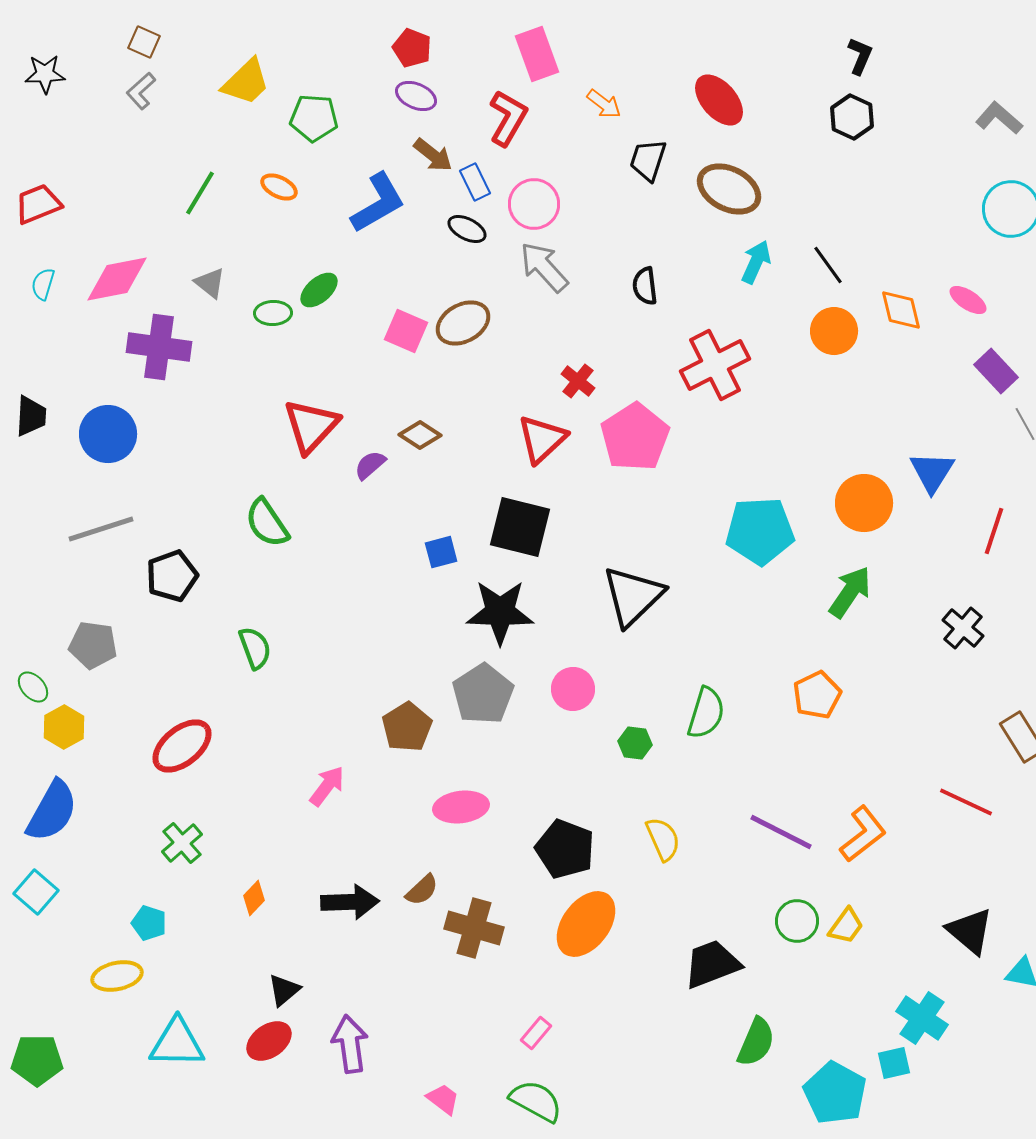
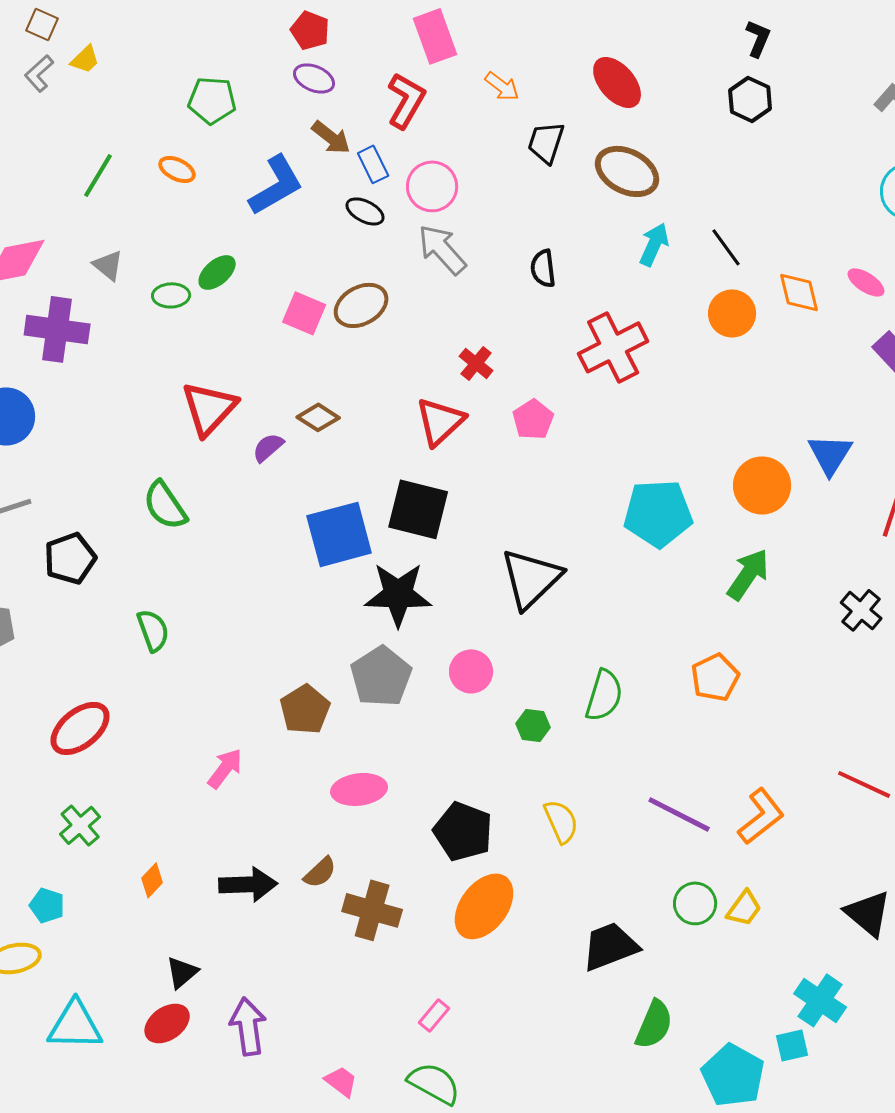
yellow trapezoid: (246, 82) -> (85, 59), moved, size x0.6
pink pentagon: (635, 437) -> (533, 419), size x0.6
blue square: (441, 552) -> (339, 534), size x2.0

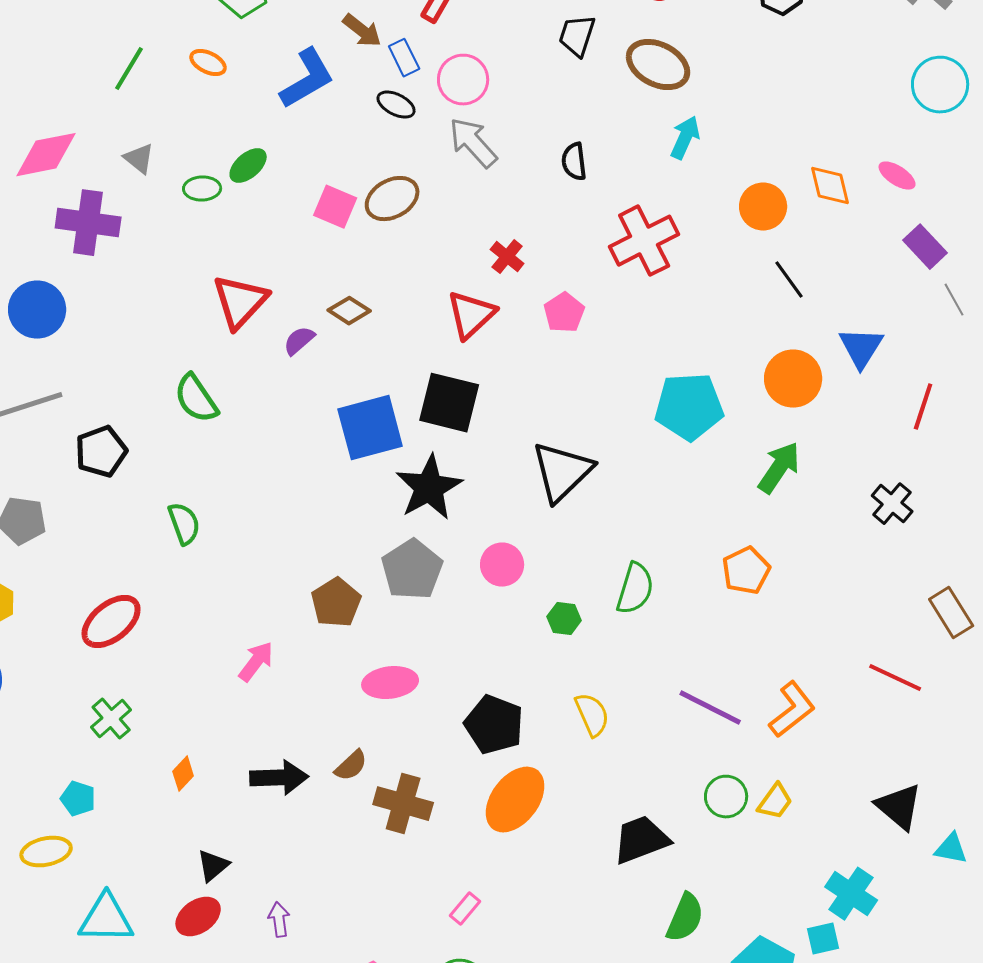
black line: (726, 247) -> (789, 280), moved
black star: (398, 594) -> (429, 488), turned -30
purple arrow: (248, 1026) -> (279, 920), size x0.6

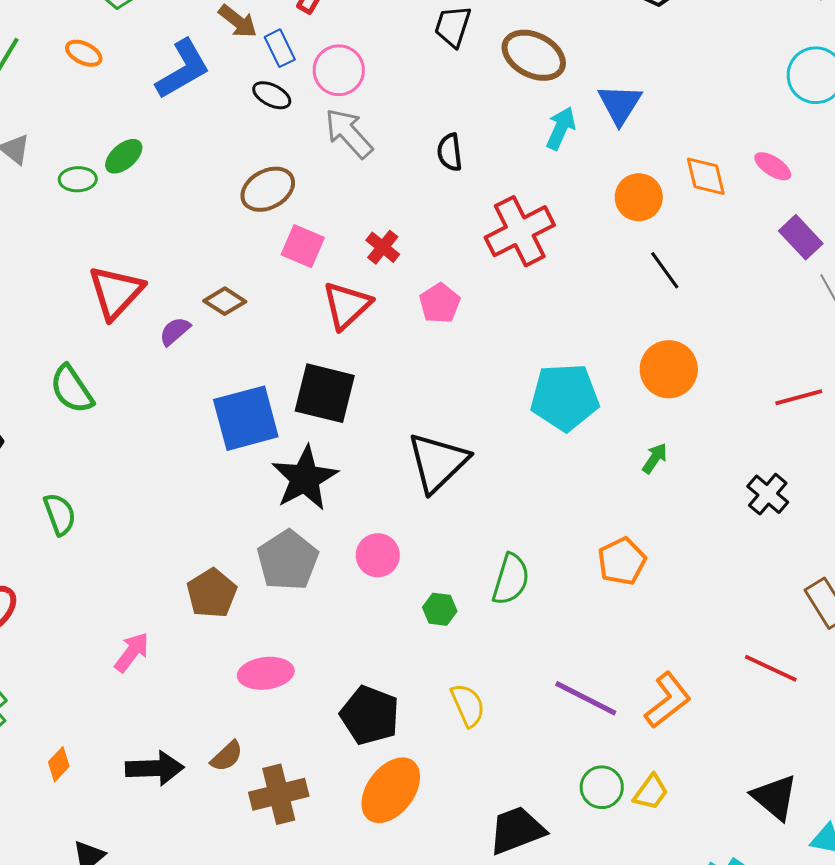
pink square: (335, 207) -> (303, 246), moved
blue triangle: (861, 348) -> (620, 104), moved
red line: (923, 407) -> (799, 397), turned 57
green arrow: (779, 468) -> (655, 458), size x0.6
brown cross: (403, 804) -> (279, 794), turned -30

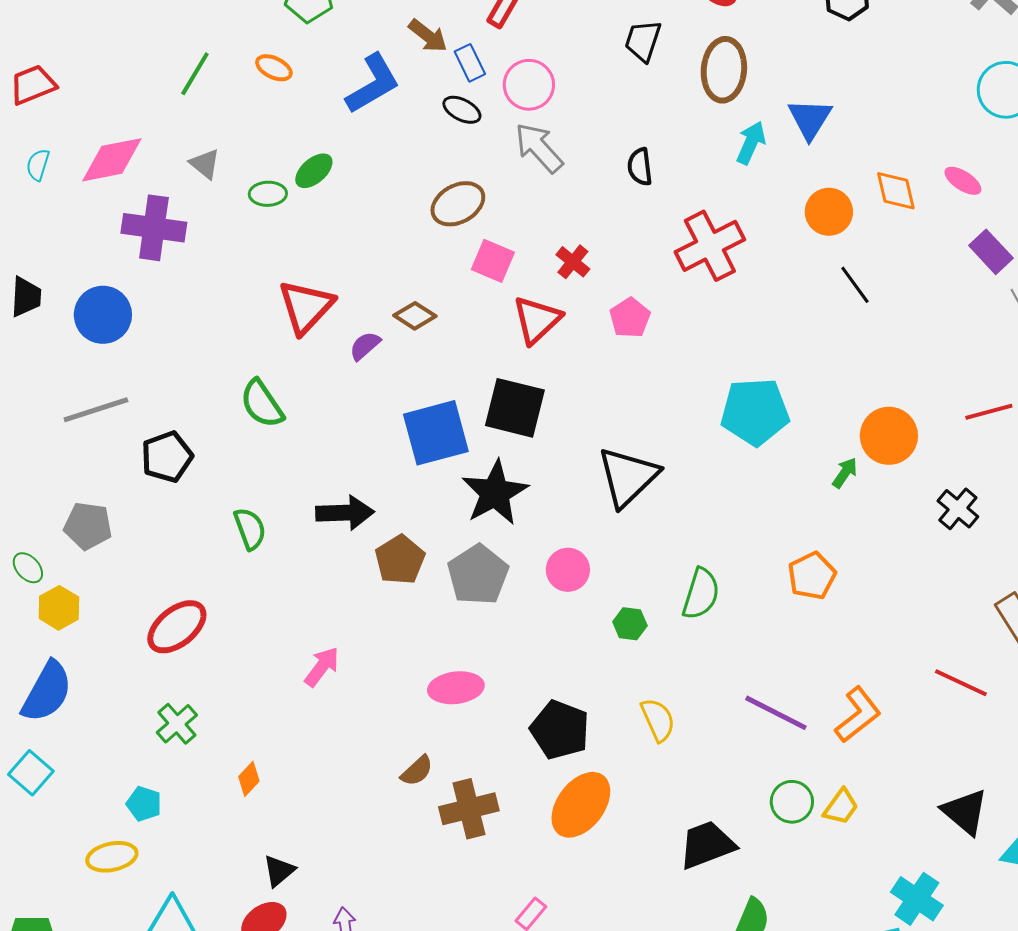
brown ellipse: (534, 55) -> (724, 70), turned 68
orange circle: (669, 369) -> (889, 436), moved
brown pentagon: (212, 593) -> (400, 560), moved
black arrow: (155, 768) -> (345, 513), moved

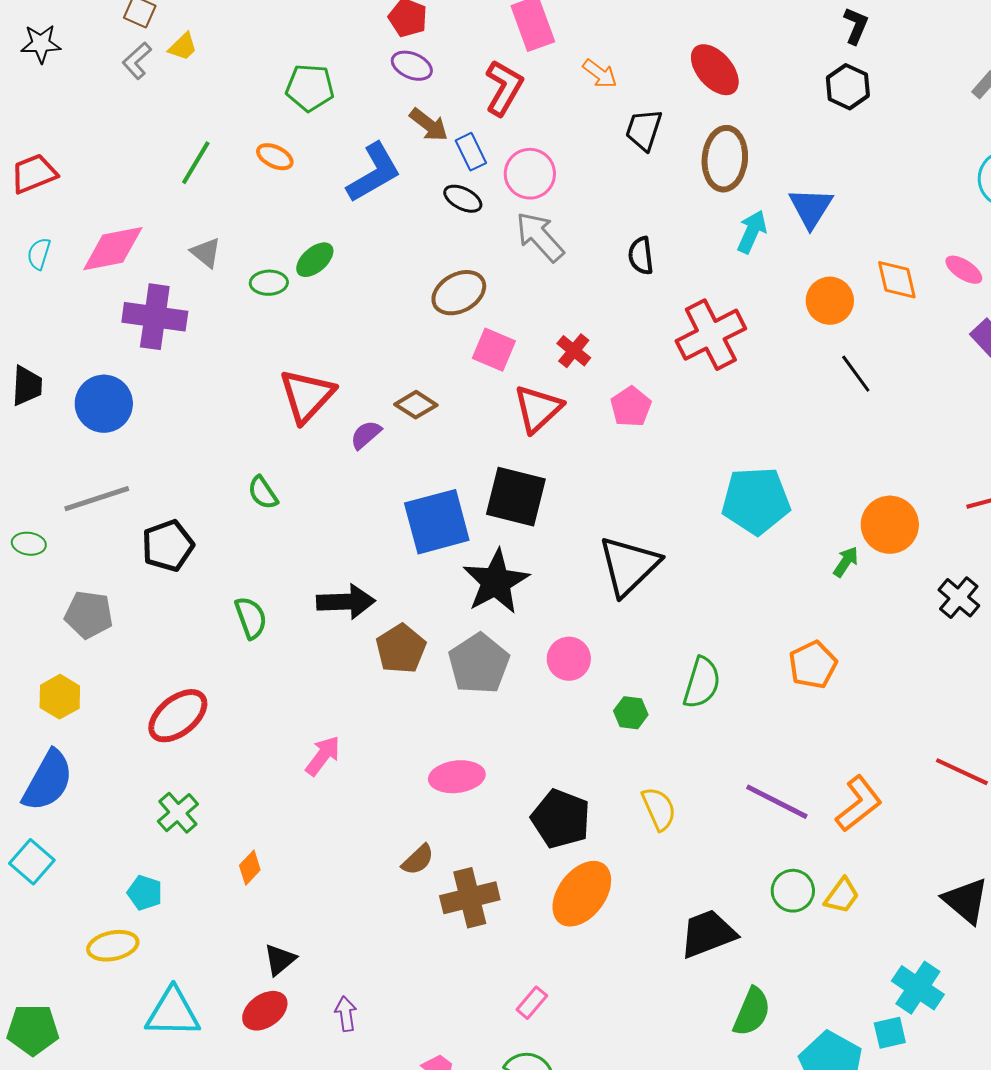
green semicircle: (262, 404) -> (263, 493), size x0.7
green ellipse: (28, 568) -> (29, 544), moved, turned -40

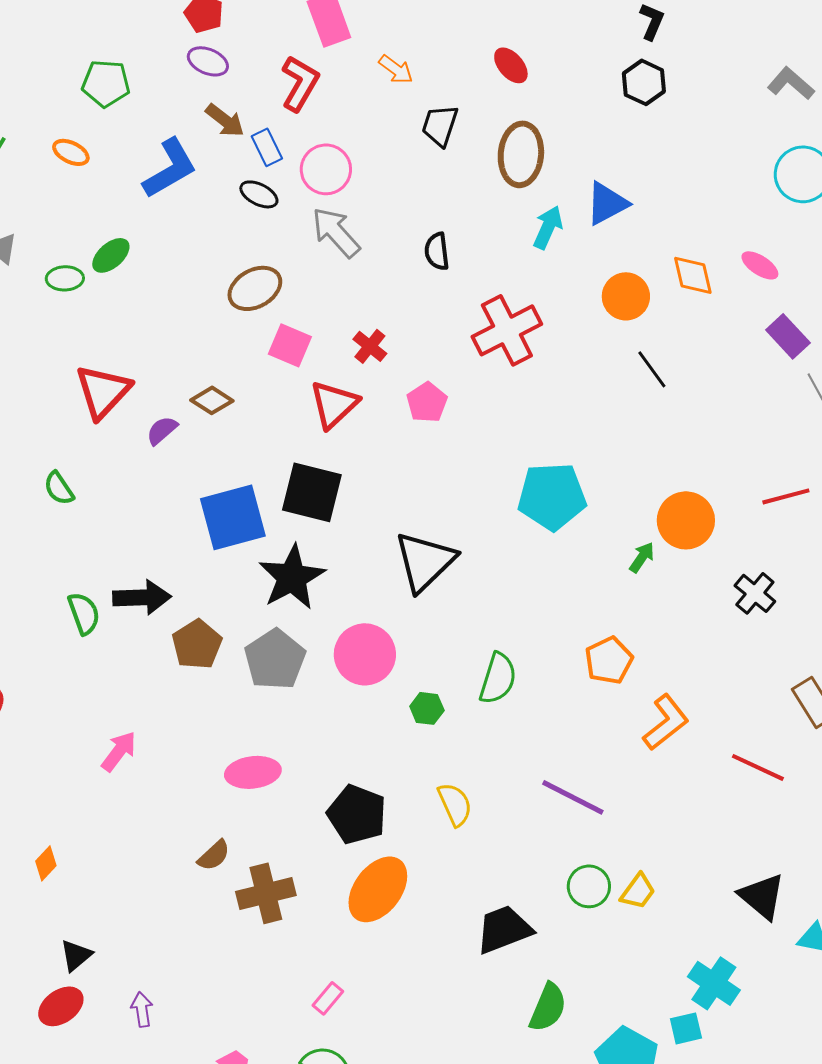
red ellipse: (715, 70) -> (511, 65), size x0.7
blue triangle: (811, 208) -> (607, 203), turned 30
green semicircle: (251, 618) -> (84, 613), moved
pink circle: (569, 659) -> (365, 654), size x1.4
orange L-shape: (859, 804) -> (666, 722), moved

